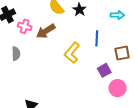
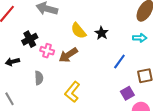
blue line: (97, 38) -> (119, 61), turned 35
yellow L-shape: (72, 53) -> (72, 92), moved

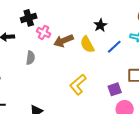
yellow semicircle: (79, 31) -> (87, 44), moved
blue line: (119, 61) -> (114, 47), moved
yellow L-shape: (72, 92) -> (78, 84), moved

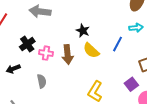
black star: (100, 25) -> (83, 31), moved
brown arrow: (64, 41) -> (68, 54), turned -54

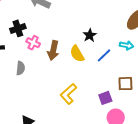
black star: (83, 31) -> (90, 35), moved

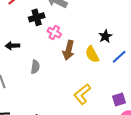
black cross: (18, 28) -> (37, 17), moved
pink cross: (33, 43) -> (54, 33), moved

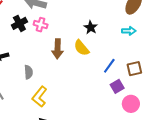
pink cross: (54, 33) -> (41, 25), moved
blue line: (119, 57) -> (109, 66), moved
yellow L-shape: (82, 94) -> (40, 97), moved

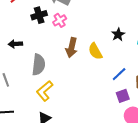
pink cross: (41, 25) -> (60, 20), turned 32
black star: (91, 27) -> (118, 34), moved
gray semicircle: (28, 72) -> (39, 65), size x1.5

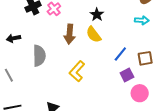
black star: (118, 34) -> (97, 15), moved
yellow L-shape: (45, 91) -> (77, 71), moved

